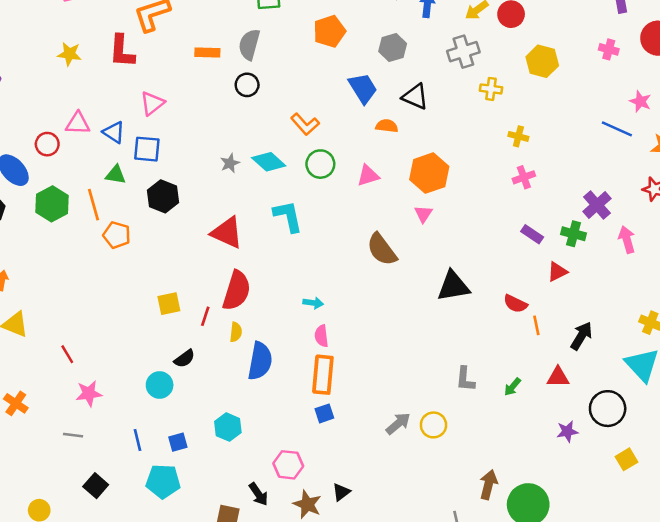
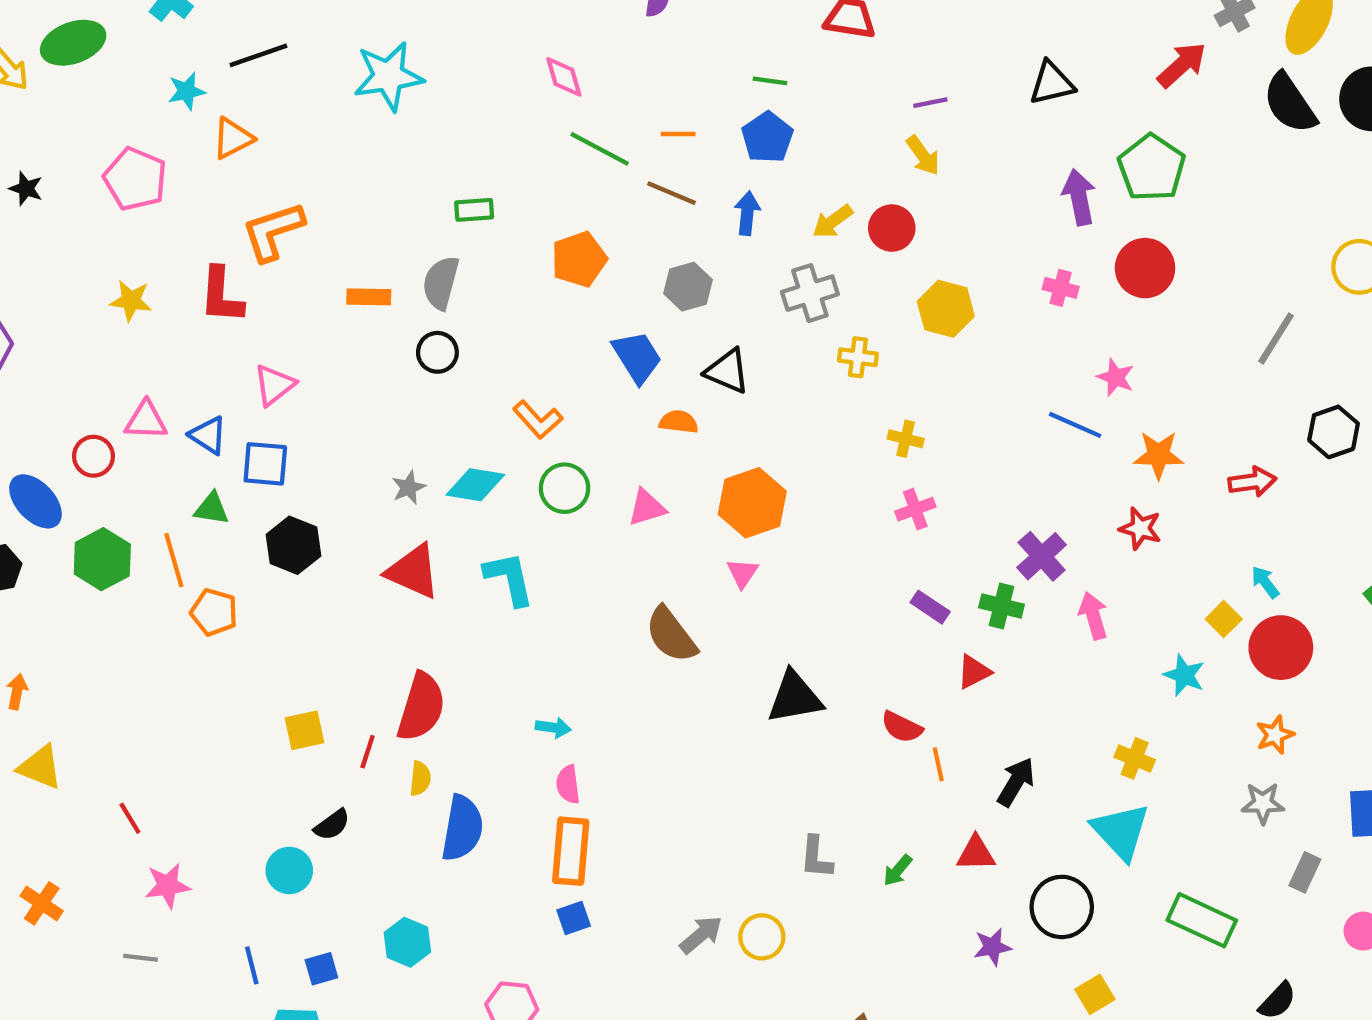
cyan diamond: (269, 162) -> (475, 485), turned -32
red triangle: (227, 233) -> (413, 571), moved

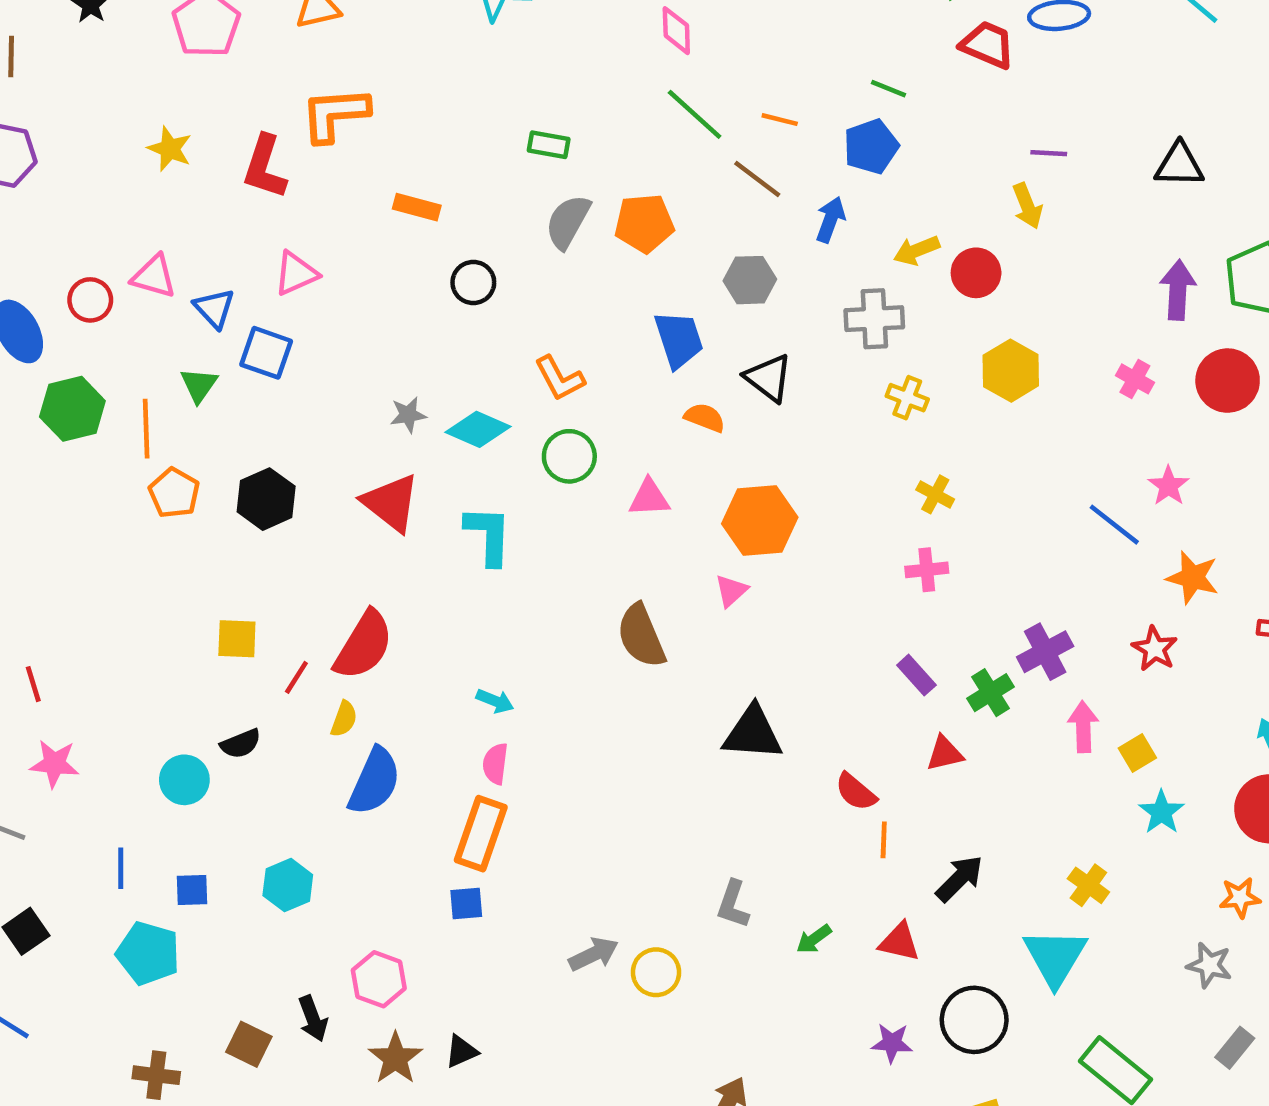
gray semicircle: (441, 283) -> (568, 222), moved
green triangle: (212, 509) -> (199, 385), turned 42
black hexagon: (293, 545) -> (266, 499), moved
green cross: (1001, 606) -> (991, 693), turned 30
yellow square: (1224, 619) -> (1137, 753), moved

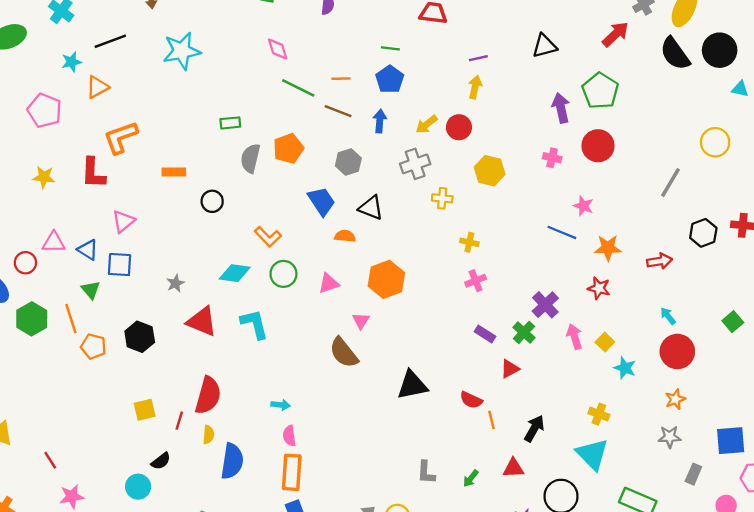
yellow arrow: (1027, 206) -> (475, 87), turned -130
gray star: (408, 415) -> (175, 283), moved
pink triangle: (731, 591) -> (361, 321), moved

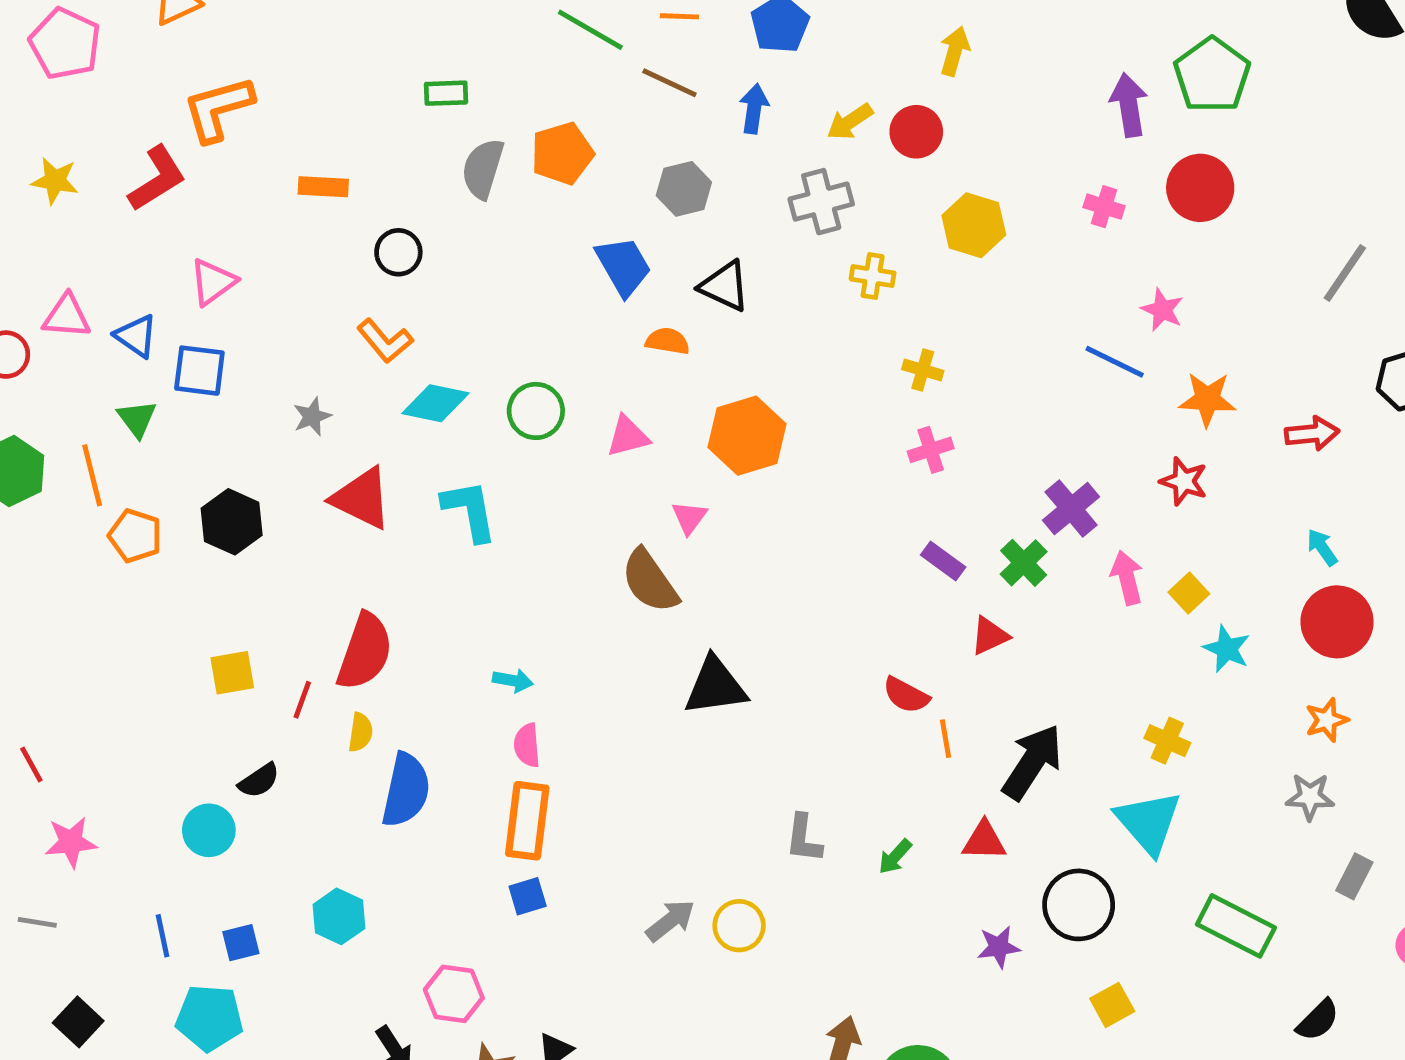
red L-shape: (93, 173) -> (157, 179), turned -128
orange L-shape: (268, 237) -> (385, 341), moved
black triangle: (412, 385) -> (715, 686), moved
black arrow: (534, 429) -> (1032, 762), size x1.4

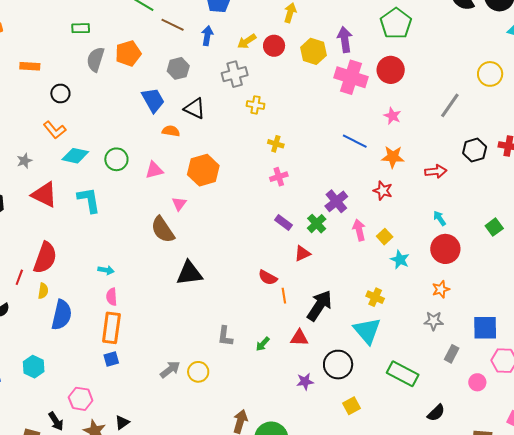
purple arrow: (1129, 105) -> (345, 40), moved
pink cross: (1104, 207) -> (351, 77), size x2.0
yellow hexagon: (974, 225) -> (313, 51), moved
pink star: (1162, 310) -> (392, 116), moved

